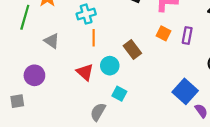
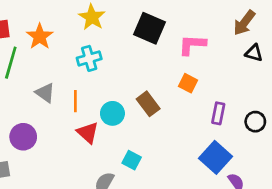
purple rectangle: (187, 36) -> (218, 113), moved
orange line: (94, 38) -> (75, 101), moved
cyan circle: (110, 66) -> (112, 113), moved

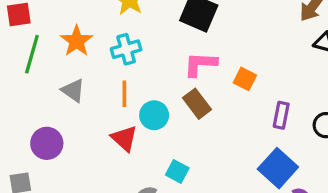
orange star: (40, 36) -> (77, 41), moved
pink L-shape: (192, 45) -> (200, 64), moved
orange line: (75, 101) -> (124, 94), moved

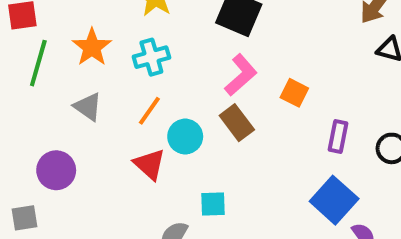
pink L-shape: (200, 64) -> (241, 75), turned 136
orange line: (124, 94) -> (149, 111), turned 35
cyan square: (177, 171) -> (213, 204), turned -30

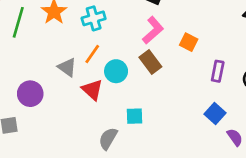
gray triangle: (88, 107) -> (67, 67), moved
blue square: (334, 200) -> (215, 113), size x0.7

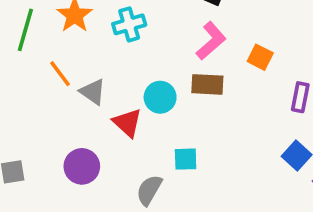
orange line: (92, 54) -> (60, 74), moved, turned -72
brown rectangle: (150, 62) -> (207, 84), turned -50
purple circle: (30, 94) -> (82, 166), moved

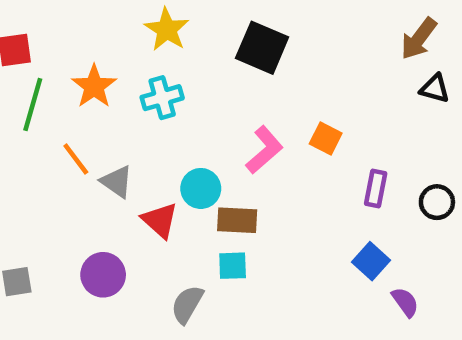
pink L-shape: (211, 41) -> (264, 150), moved
brown rectangle: (207, 84) -> (237, 220), moved

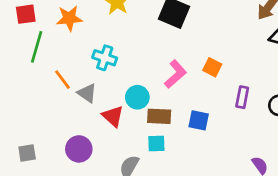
orange star: (94, 86) -> (69, 18), moved, turned 30
cyan cross: (162, 98) -> (105, 58), moved, turned 35
blue square: (371, 261) -> (199, 120), moved, turned -30

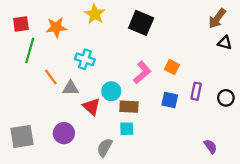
gray triangle: (87, 93) -> (71, 88), turned -35
blue square: (199, 120) -> (170, 100), moved
gray square: (27, 153) -> (22, 136), size x1.6

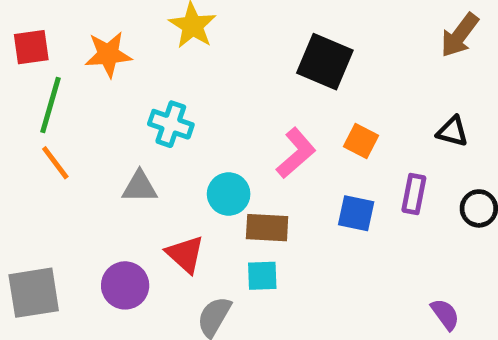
black square: (141, 23) -> (325, 62), moved
black triangle: (225, 43) -> (452, 131), moved
orange line: (51, 77) -> (55, 163), moved
red triangle: (91, 107) -> (185, 254), moved

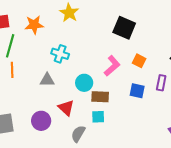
orange line: (55, 163) -> (12, 70), turned 35

